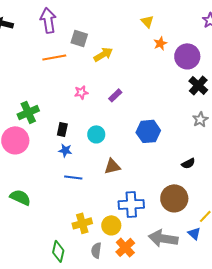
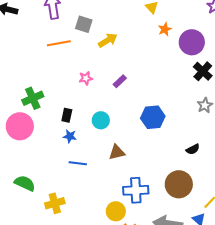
yellow cross: (82, 223) -> (55, 203), moved

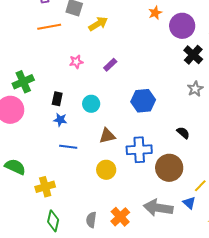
black semicircle: (193, 149) -> (183, 133), turned -112
blue cross: (136, 190) -> (139, 150), moved
yellow circle: (116, 211) -> (106, 170), moved

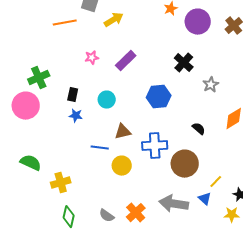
black cross: (193, 55) -> (184, 63), moved
purple rectangle: (110, 65) -> (126, 61), size x1.5
blue line: (68, 147) -> (100, 148), moved
gray semicircle: (91, 220) -> (107, 216), turned -63

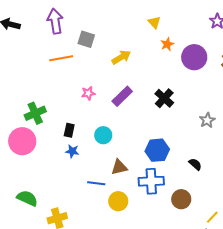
yellow arrow: (114, 20) -> (121, 57), moved
black cross: (184, 63) -> (164, 98), moved
blue hexagon: (159, 97) -> (157, 150), moved
brown circle: (185, 164) -> (181, 199), size x0.7

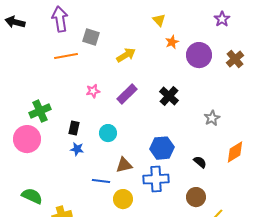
brown circle: (181, 199) -> (196, 197), moved

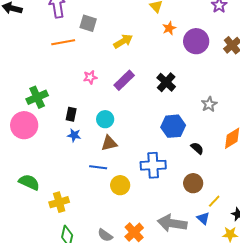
blue hexagon: (162, 148) -> (173, 126), moved
brown triangle: (124, 165) -> (109, 143), moved

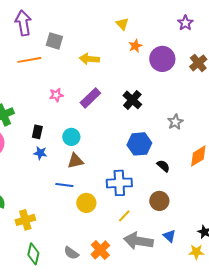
yellow arrow: (123, 41) -> (89, 59), turned -144
yellow line: (214, 201) -> (124, 216), moved

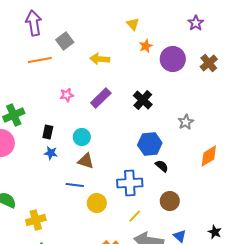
gray square: (54, 41) -> (65, 41), turned 36
brown triangle: (75, 161) -> (86, 161), turned 30
black semicircle: (163, 166) -> (162, 166), moved

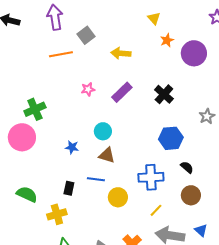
black rectangle: (48, 132) -> (69, 188), moved
black semicircle: (162, 166) -> (187, 167), moved

